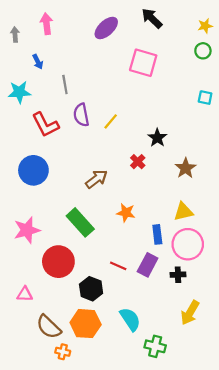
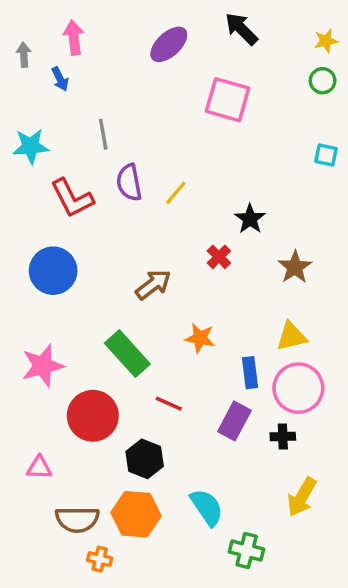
blue arrow: (38, 62) -> (60, 79), moved
red line: (118, 266) -> (169, 404), moved
brown semicircle: (49, 327) -> (77, 519), turned -44

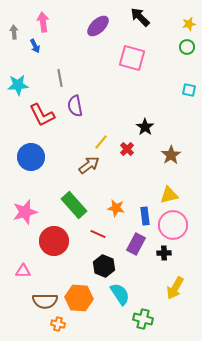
yellow line: (176, 193) -> (101, 142), moved
orange star: (200, 338) -> (116, 208), moved
black hexagon: (145, 459) -> (104, 266), moved

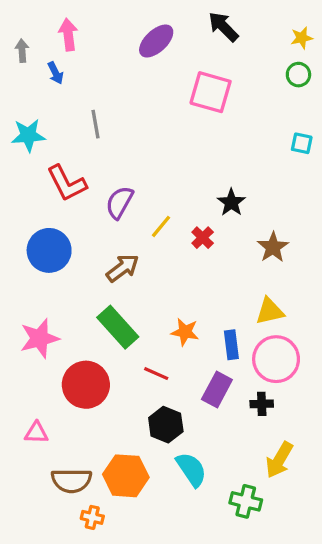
purple semicircle: (75, 106) -> (119, 202), moved, turned 40
brown arrow: (89, 165) -> (123, 268), moved
green cross: (143, 319) -> (246, 501), moved

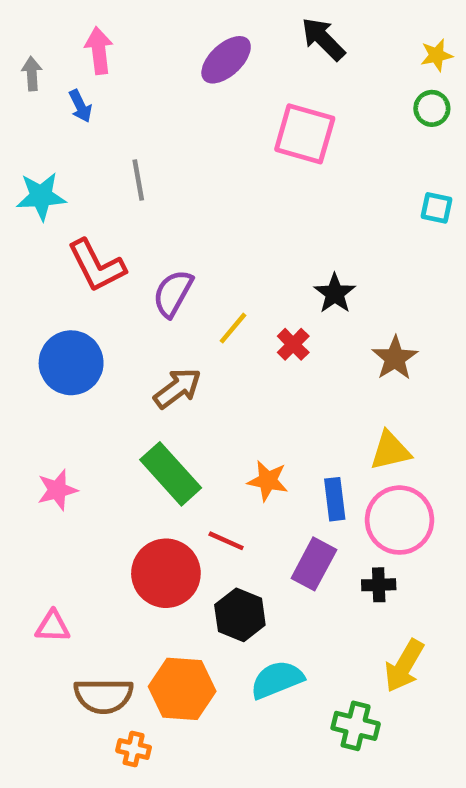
pink star: (40, 338) -> (57, 490), size x0.7
red circle: (86, 385) -> (166, 573), moved
cyan semicircle: (191, 469) -> (277, 680), turned -78

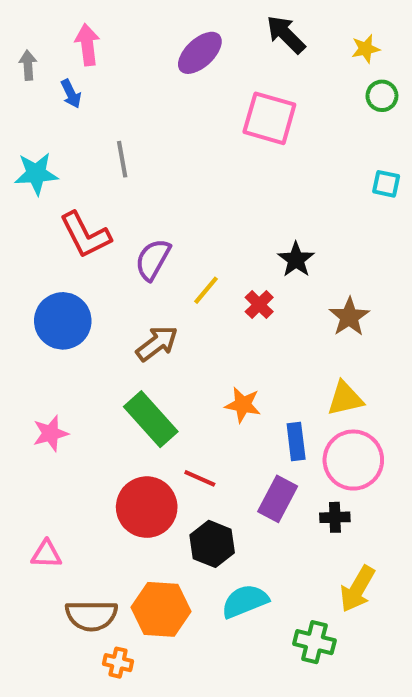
yellow star: (437, 55) -> (366, 49), moved
orange star: (268, 481) -> (243, 405), moved

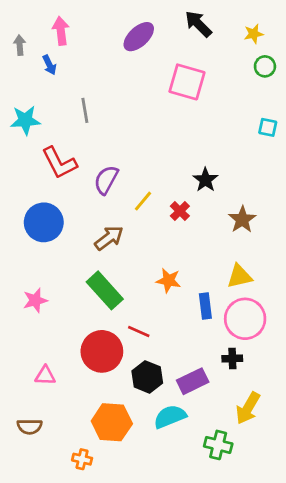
purple rectangle: (278, 499) -> (193, 381), moved, turned 36
pink triangle: (46, 554) -> (45, 375), moved
brown semicircle: (91, 616) -> (30, 427), moved, size x0.7

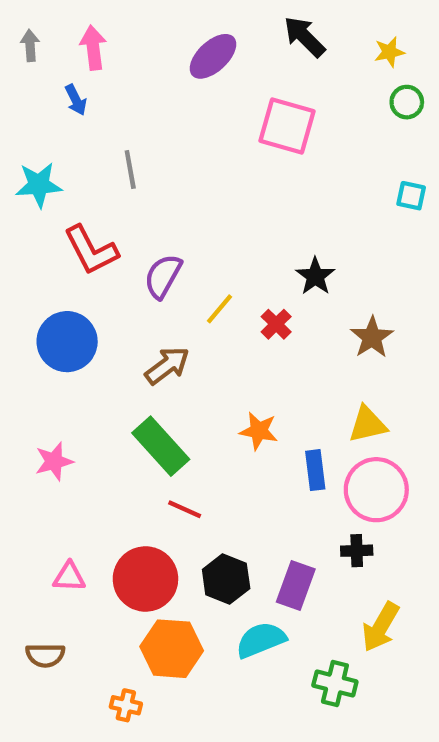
gray arrow: (20, 45) -> (30, 45), moved
red line: (139, 332) -> (185, 509), moved
red circle: (102, 351) -> (145, 579), moved
purple rectangle: (193, 381) -> (296, 586), turned -44

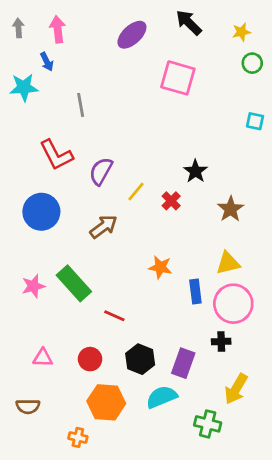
cyan star: (39, 185) -> (24, 87), moved
green rectangle: (161, 446) -> (74, 283), moved
red circle: (145, 579) -> (90, 359), size x0.6

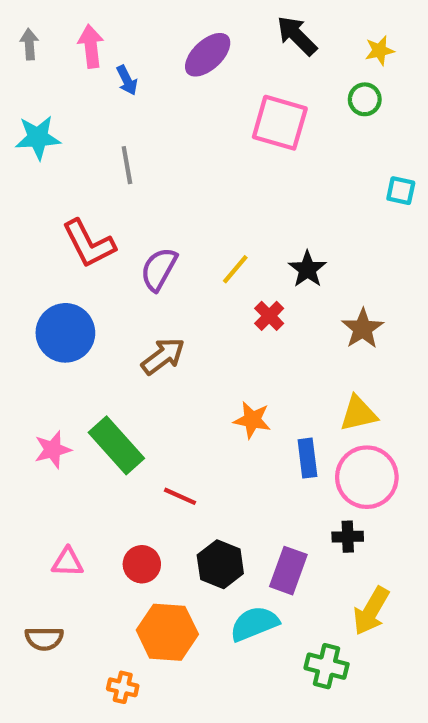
blue arrow: (47, 62) -> (127, 80), moved
green circle: (252, 63) -> (365, 99), moved
yellow line: (136, 191) -> (235, 269), moved

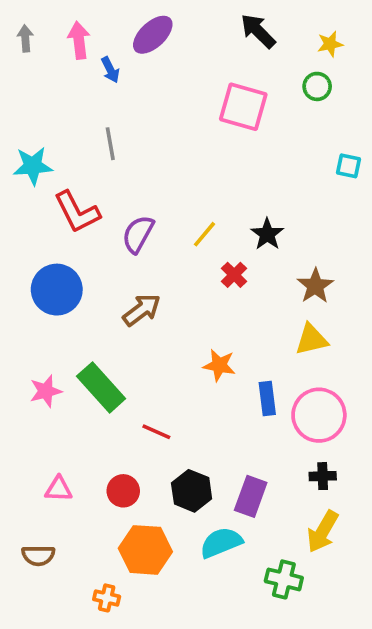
purple ellipse: (208, 55) -> (153, 35), moved
cyan star: (38, 138) -> (33, 166), moved
yellow triangle: (358, 414) -> (312, 339), moved
black cross: (348, 537) -> (323, 476), moved

